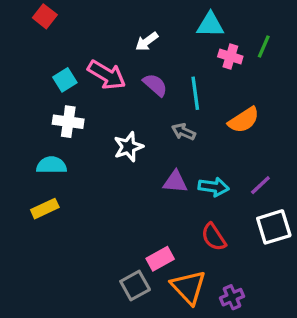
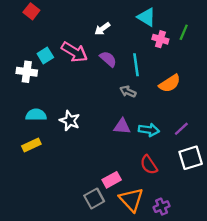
cyan triangle: (210, 25) -> (146, 17), turned 30
white cross: (68, 122) -> (27, 72), moved
white star: (128, 147) -> (70, 121), moved, turned -30

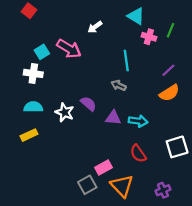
purple semicircle: (108, 59) -> (88, 104), moved
white cross: (27, 72) -> (33, 73), moved
orange semicircle: (170, 83) -> (169, 93), moved
purple line: (181, 129) -> (168, 70), moved
purple cross: (162, 207) -> (163, 190), moved

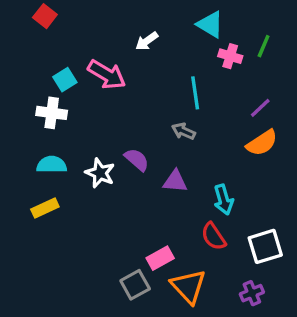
cyan arrow: (138, 121) -> (224, 200), moved, turned 66
white square: (177, 147) -> (265, 246), moved

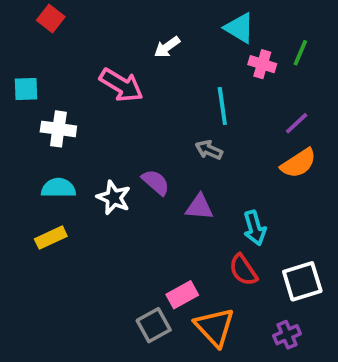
cyan square: (65, 80) -> (26, 89), moved, turned 30

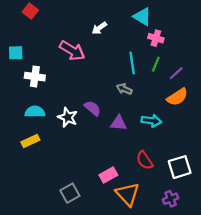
green line: (300, 53) -> (156, 64), moved
cyan arrow: (255, 228) -> (151, 121), moved, turned -66
gray square: (154, 325) -> (70, 193), moved

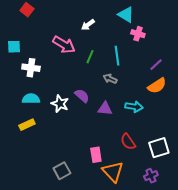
green line: (156, 64) -> (90, 57), moved
pink rectangle: (108, 175) -> (96, 155), turned -70

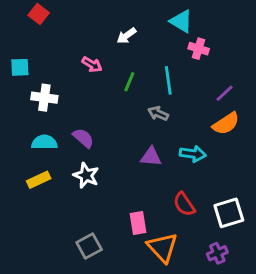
pink arrow: (64, 45) -> (92, 64), size x0.6
purple semicircle: (82, 96) -> (83, 138), moved
white star: (60, 104) -> (86, 175), moved

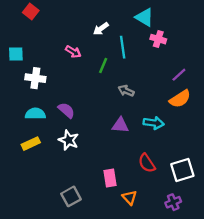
cyan line: (168, 80) -> (123, 47), moved
orange triangle: (163, 247) -> (130, 198), size x0.6

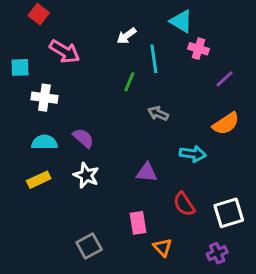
pink arrow: (73, 52) -> (65, 52), moved, size x1.5
purple line: (179, 75) -> (224, 79), moved
purple triangle: (120, 125) -> (147, 173), moved

